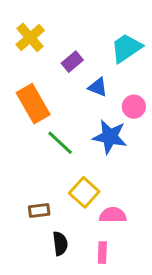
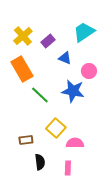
yellow cross: (30, 37) -> (23, 36), moved

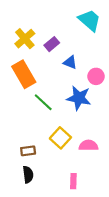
cyan trapezoid: (84, 32) -> (90, 20), moved, turned 75
pink semicircle: (75, 143) -> (88, 145), moved
black semicircle: (40, 162) -> (28, 175), moved

